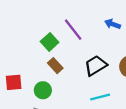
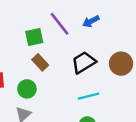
blue arrow: (112, 24) -> (91, 21), moved, turned -48
green square: (50, 42) -> (34, 37), turned 30

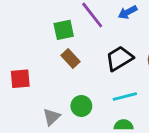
green circle: (27, 89) -> (81, 106), moved

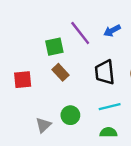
black trapezoid: (119, 58) -> (105, 72), turned -65
red square: (20, 79) -> (23, 80), moved

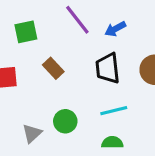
blue arrow: (112, 31) -> (115, 29), moved
green square: (54, 47) -> (26, 32), moved

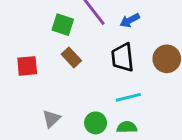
green square: (26, 32) -> (63, 25), moved, turned 30
green circle: (65, 121) -> (96, 123), moved

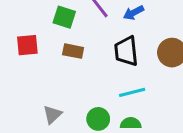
brown rectangle: (71, 57) -> (73, 51), turned -36
red square: (27, 66) -> (27, 45), moved

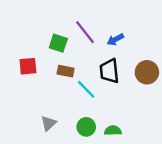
cyan line: (132, 92) -> (86, 89), moved, turned 60

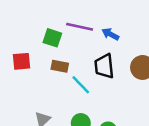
purple line: (85, 32) -> (80, 27), turned -40
blue arrow: (115, 39) -> (110, 34), turned 56

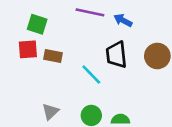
green square: (52, 38) -> (37, 24), moved
brown rectangle: (60, 66) -> (53, 56), moved

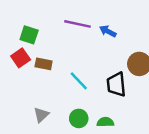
red square: (28, 49) -> (21, 58), turned -30
black trapezoid: (116, 55) -> (116, 85), moved

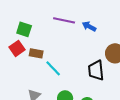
cyan line: (79, 81) -> (53, 68), moved

